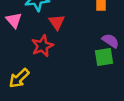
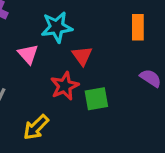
green square: (104, 57) -> (96, 99), moved

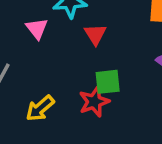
red star: (65, 86) -> (94, 102), moved

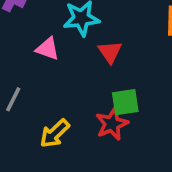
pink triangle: (37, 29) -> (48, 49), turned -30

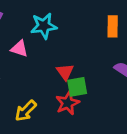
red triangle: (110, 52) -> (65, 72), moved

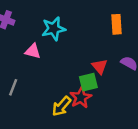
red triangle: (65, 72) -> (100, 66), moved
yellow arrow: (26, 111) -> (61, 106), moved

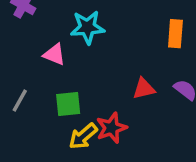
red triangle: (100, 66) -> (144, 89), turned 49
green square: (88, 82) -> (68, 104), moved

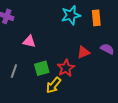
cyan star: (87, 27) -> (71, 15), moved
red star: (111, 128) -> (66, 68), moved

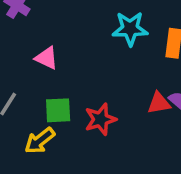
red triangle: (83, 52) -> (159, 103), moved
yellow arrow: (53, 85) -> (40, 141), moved

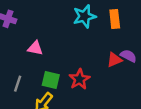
green square: (58, 110) -> (51, 80), turned 30

